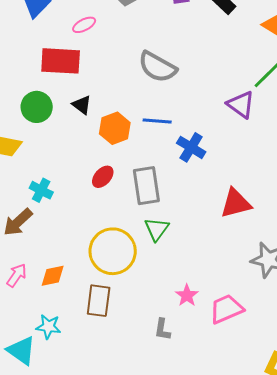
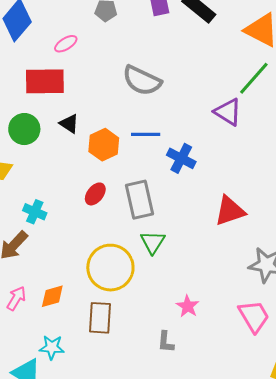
pink trapezoid: (226, 309) -> (254, 316), moved, turned 87

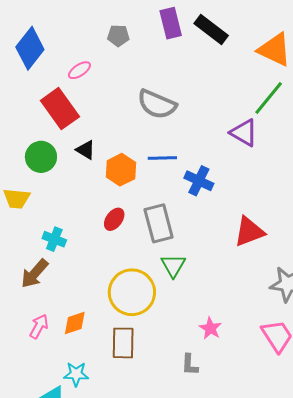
red rectangle: (45, 81) -> (60, 109), turned 57

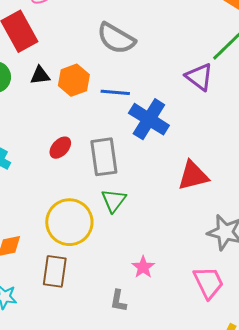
black triangle: (86, 150) -> (40, 75), turned -45
orange hexagon: (121, 170) -> (74, 80), moved
blue cross: (199, 181) -> (149, 119), size x1.4

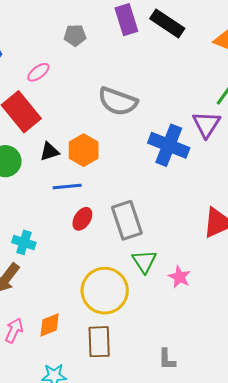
purple triangle: (199, 77) -> (206, 124), turned 36
blue line: (115, 92) -> (67, 187), moved
blue cross: (149, 119) -> (169, 145), moved
pink star: (143, 267) -> (180, 277), moved

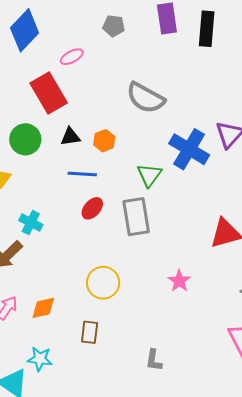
black rectangle: (167, 23) -> (207, 29), turned 52
orange hexagon: (84, 150) -> (104, 141), size x0.7
green triangle: (144, 261) -> (149, 175), moved
yellow circle: (105, 291) -> (103, 283), size x0.7
brown rectangle: (99, 342) -> (90, 332), size x0.7

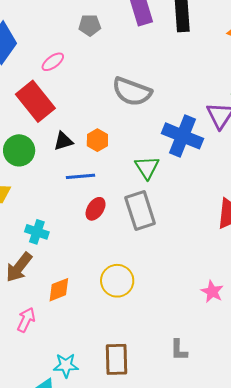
pink star: (179, 281) -> (212, 292), moved
orange diamond: (43, 308) -> (59, 290), moved
brown rectangle: (90, 332) -> (116, 359), moved, size x1.4

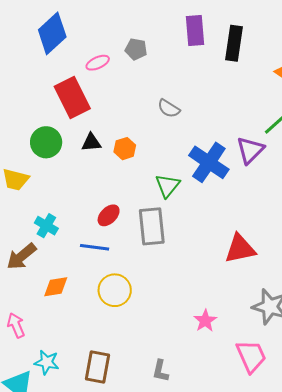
gray pentagon: (90, 25) -> (136, 49), moved
gray semicircle: (132, 92) -> (169, 108), size x0.6
blue line: (81, 176) -> (95, 247), moved
pink arrow: (26, 320) -> (16, 325), moved, turned -60

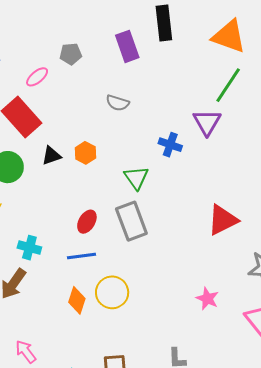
purple rectangle: (195, 31) -> (127, 46), moved
blue cross: (209, 162) -> (170, 145), size x0.6
orange diamond: (56, 287) -> (77, 300), moved, turned -48

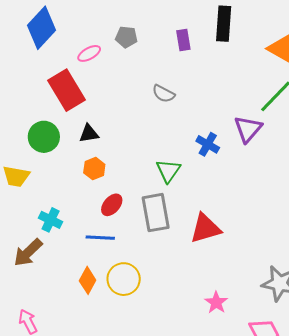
purple rectangle: (127, 46) -> (183, 40), size x0.7
orange hexagon: (85, 153) -> (94, 169), moved
red triangle: (223, 220) -> (205, 228), moved

